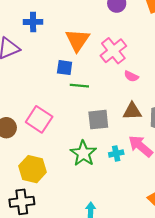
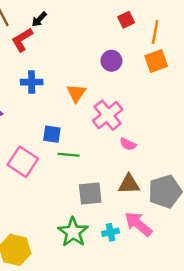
blue cross: (33, 22) -> (32, 82), moved
orange triangle: (77, 40) -> (76, 93), moved, size x0.7
pink square: (39, 119) -> (23, 162), moved

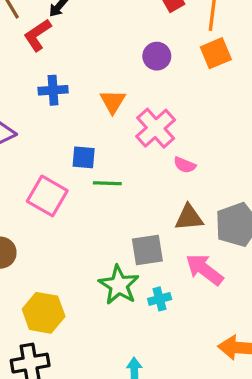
gray square: (90, 194) -> (147, 250), moved
cyan cross: (111, 232) -> (160, 299), moved

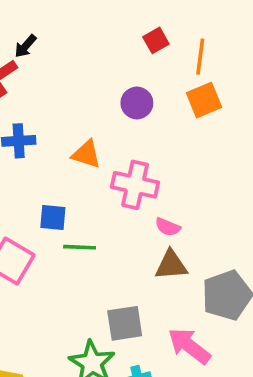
orange triangle: (113, 102) -> (86, 154), turned -44
pink cross: (156, 128) -> (135, 185), turned -36
brown triangle: (189, 218) -> (171, 265), moved

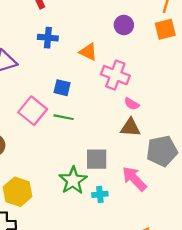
green line: (80, 247) -> (64, 117), moved

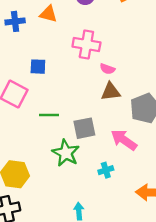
orange triangle: (88, 52) -> (48, 14), moved
green line: (64, 117) -> (49, 115), moved
cyan cross: (100, 194) -> (106, 170), moved

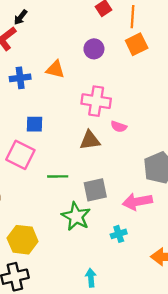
blue square: (38, 67) -> (35, 124), moved
brown triangle: (111, 92) -> (90, 140), moved
pink arrow: (124, 140) -> (137, 202), turned -44

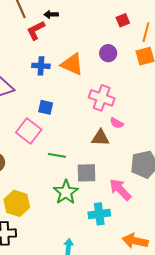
black arrow: (21, 17) -> (51, 14), turned 40
orange triangle: (55, 69) -> (72, 64), size x1.4
brown triangle: (90, 140) -> (100, 138), moved
pink arrow: (137, 202) -> (120, 190), turned 45
cyan cross: (119, 234) -> (99, 214), size x1.5

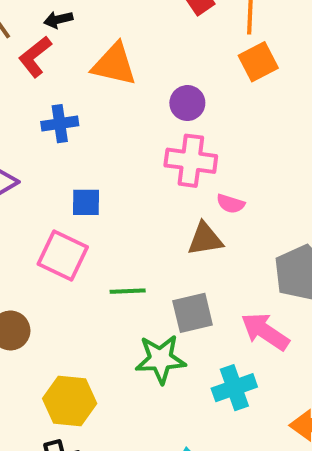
purple circle: (108, 53) -> (187, 103), moved
orange triangle: (72, 64) -> (114, 64), moved
green star: (66, 192) -> (160, 359), turned -30

